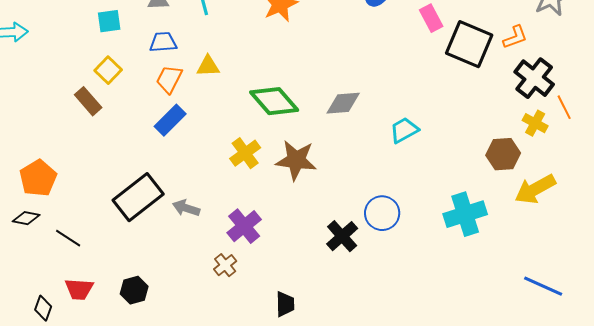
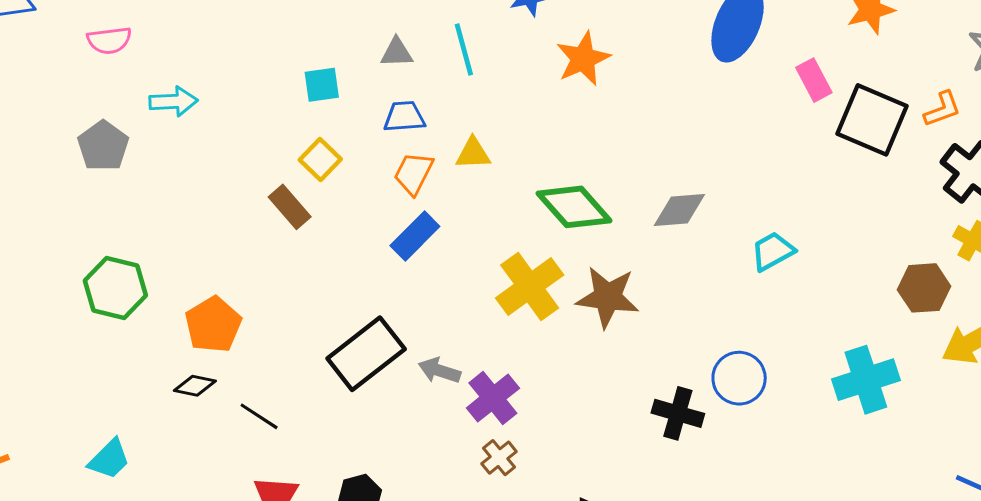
yellow cross: (245, 153) -> (530, 286), size x1.4
purple cross: (244, 226) -> (493, 398), moved
black cross: (342, 236) -> (678, 413), turned -32

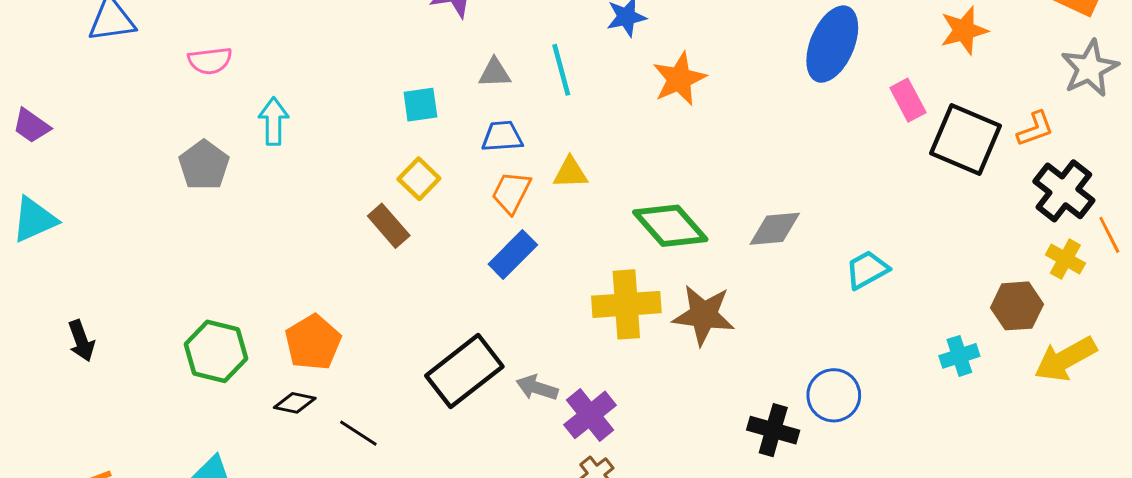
cyan arrow: (173, 101) -> (274, 121), turned -87
yellow cross: (530, 286) -> (626, 304), turned 32
green hexagon: (115, 288) -> (216, 351), moved
cyan cross: (866, 380) -> (959, 356), moved, size x0.6

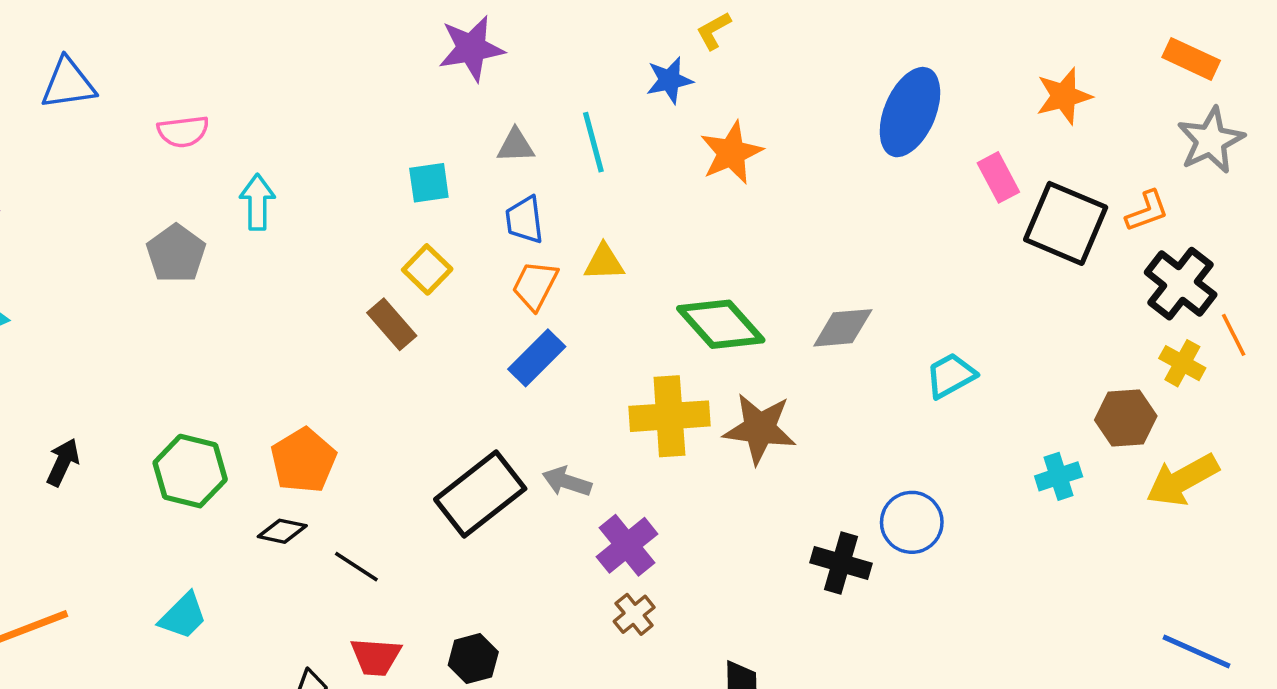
blue trapezoid: (502, 136) -> (524, 220), turned -93
black arrow: (81, 341) -> (63, 462), moved, turned -135
gray arrow: (537, 388) -> (567, 482), moved

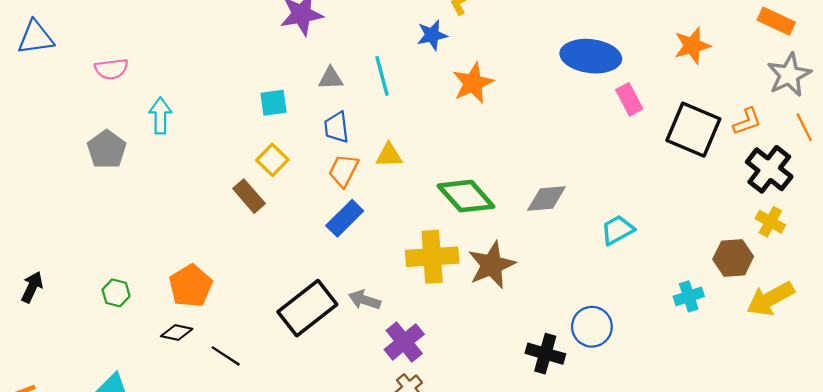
blue ellipse: (910, 112) -> (591, 56), turned 74
pink rectangle: (998, 177) -> (629, 99), moved
orange line: (1234, 335) -> (804, 127), moved
brown star: (760, 429) -> (492, 265), turned -30
green hexagon: (190, 471) -> (116, 293), size x0.6

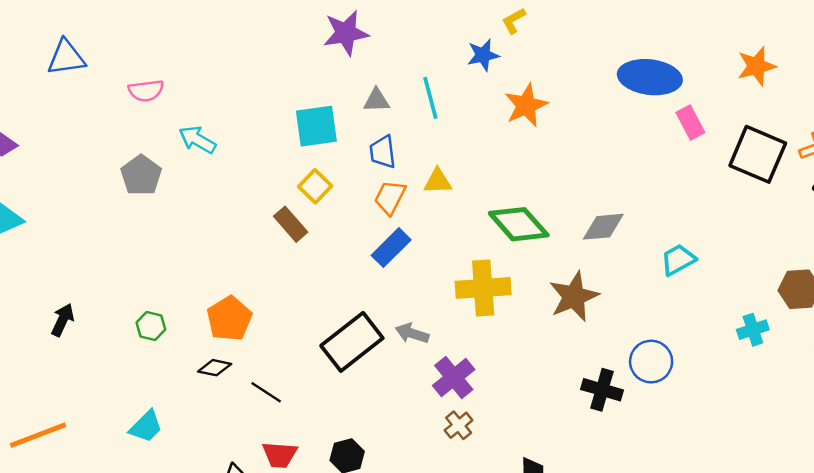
cyan square: (274, 103) -> (316, 126), size x1.5
cyan arrow: (160, 116) -> (197, 140), turned -60
brown star: (492, 265) -> (574, 297), moved

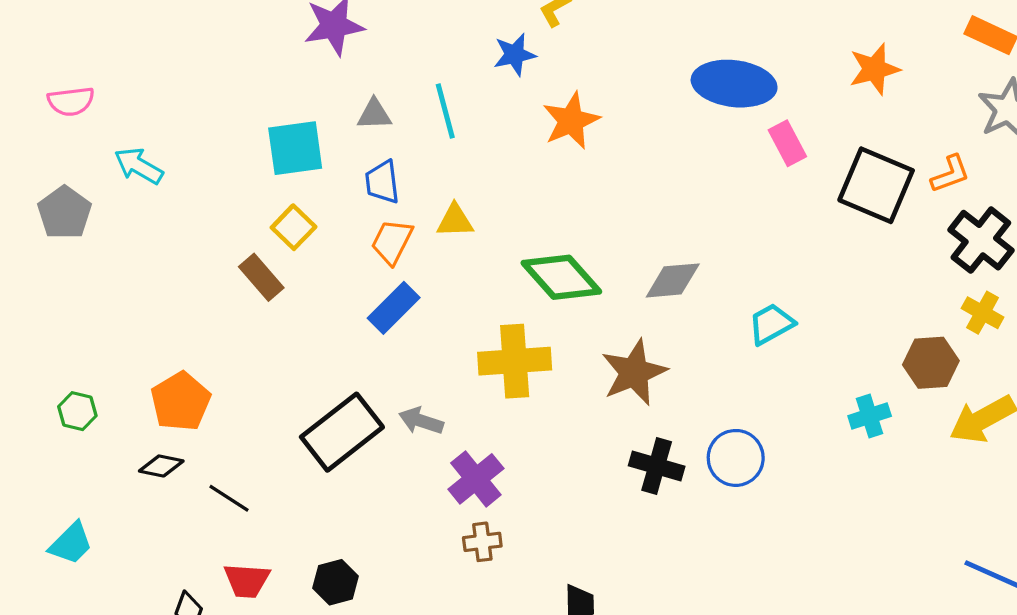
black cross: (602, 390) -> (657, 466), moved
brown cross: (459, 425) -> (482, 542), turned 32

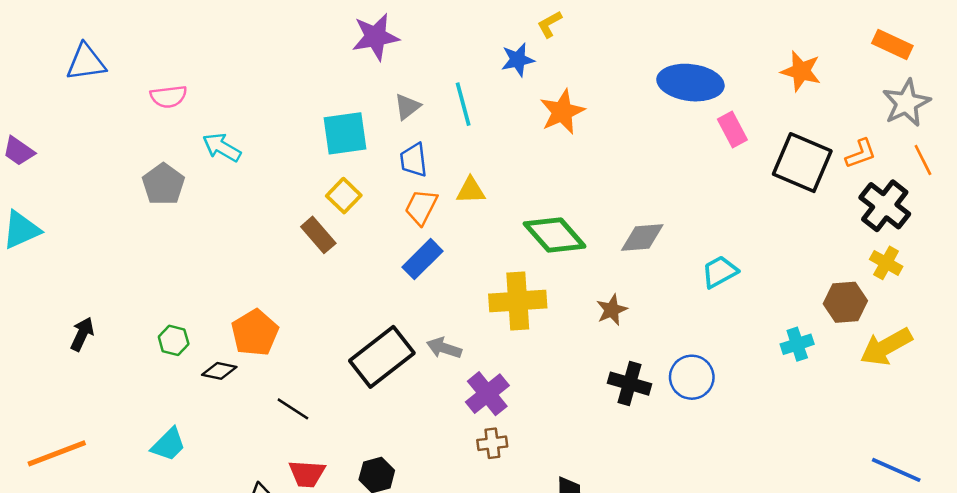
orange star: (874, 69) -> (801, 71), turned 30
gray triangle: (374, 114) -> (407, 107), turned -36
brown star: (634, 372) -> (612, 310), size x0.6
black diamond: (161, 466) -> (219, 371), moved

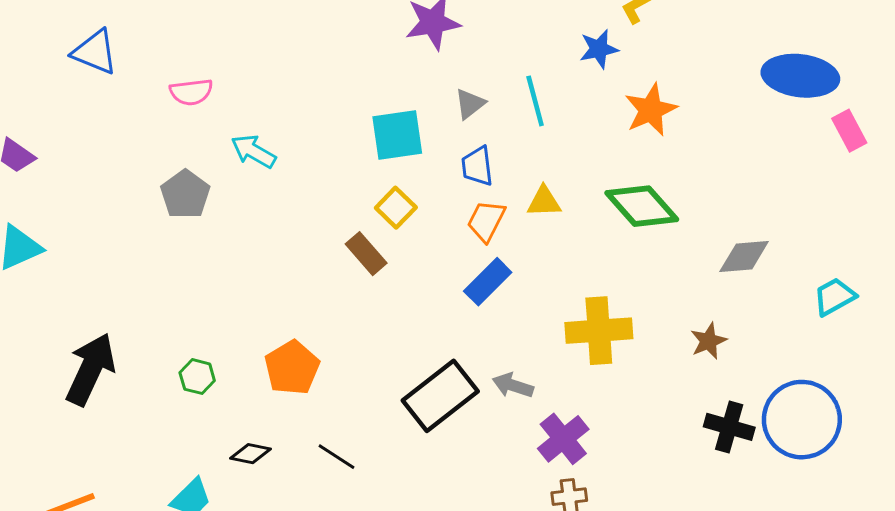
blue triangle: (86, 62) -> (95, 52), turned 30
green diamond: (555, 235) -> (642, 206), moved
black arrow: (82, 334) -> (90, 369), size x1.8
black diamond: (219, 371) -> (251, 454), moved
blue circle: (692, 377) -> (802, 420), size x1.5

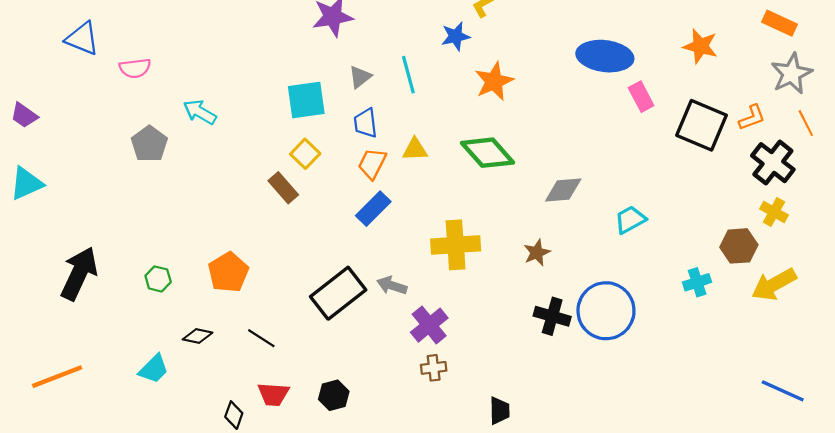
pink semicircle: (191, 92) -> (135, 68), moved

